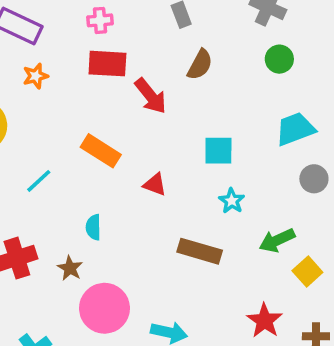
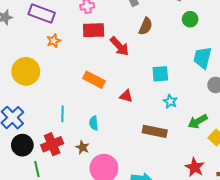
cyan trapezoid: (295, 129) -> (203, 58), turned -50
cyan line: (39, 181) -> (62, 114), moved, turned -42

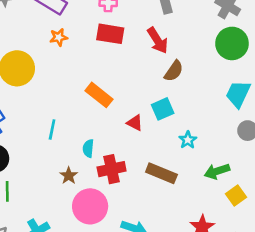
green circle: (190, 19) -> (232, 43), size x1.6
brown semicircle: (146, 26) -> (174, 71), moved
red arrow: (119, 46) -> (158, 40), moved
cyan square: (160, 74) -> (163, 109), moved, turned -30
red cross: (52, 144) -> (112, 169), moved

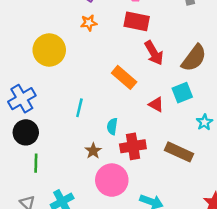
red arrow: (158, 40) -> (154, 53), moved
brown semicircle: (174, 71) -> (194, 58), size x1.4

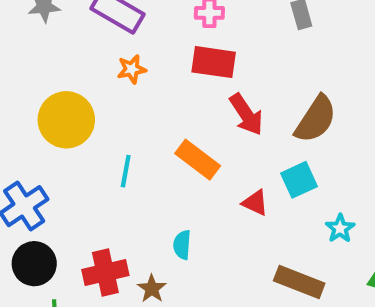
cyan line: (79, 108) -> (126, 171), moved
red cross: (133, 146) -> (105, 273), moved

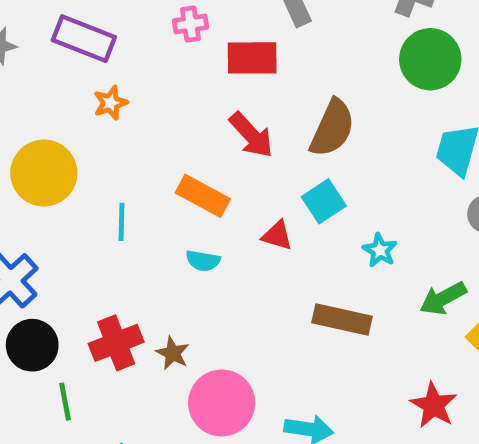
red rectangle: (214, 62) -> (252, 58), moved
cyan semicircle: (182, 245) -> (203, 261), moved, turned -76

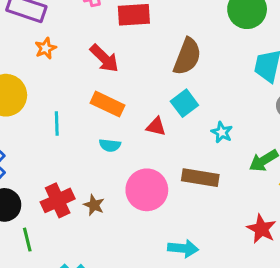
red arrow: (251, 135) -> (104, 58), moved
pink circle: (222, 403) -> (147, 190), moved

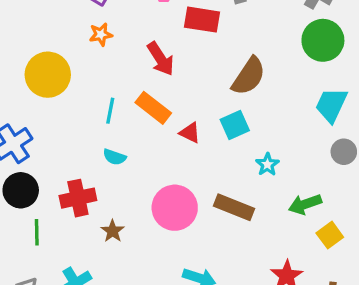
cyan line: (57, 123) -> (110, 111), moved
red triangle: (156, 127) -> (190, 133), moved
cyan semicircle: (110, 145) -> (115, 157), moved
brown star: (94, 205) -> (113, 231), moved

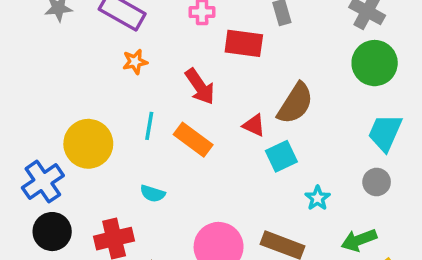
yellow circle: (48, 75) -> (88, 144), moved
cyan line: (110, 111) -> (149, 126), moved
red triangle: (190, 133) -> (254, 125), moved
gray circle: (344, 152) -> (377, 182), moved

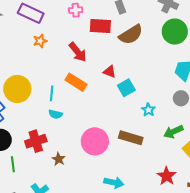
brown semicircle: (295, 103) -> (131, 35), moved, turned 30
cyan line: (149, 126) -> (52, 93), moved

